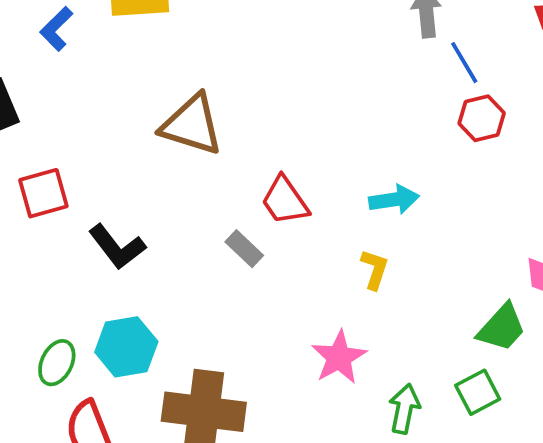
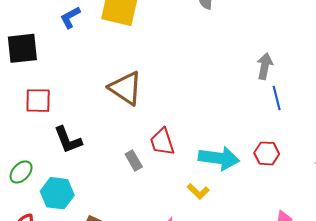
red hexagon: (482, 118) -> (267, 153), moved
cyan arrow: (394, 200) -> (219, 158), size x1.5
yellow L-shape: (375, 269) -> (198, 191), turned 100
green ellipse: (57, 363) -> (21, 172), moved

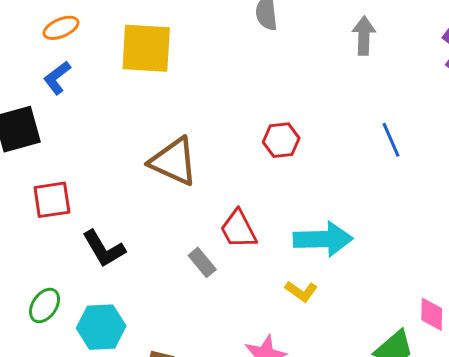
blue L-shape: (70, 17) -> (57, 78), moved
gray arrow: (265, 66) -> (364, 36), moved
red hexagon: (267, 153) -> (281, 140), moved

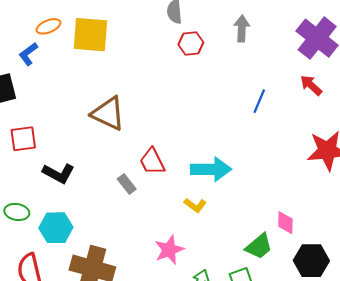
orange ellipse: (61, 28) -> (48, 26), moved
red hexagon: (281, 140) -> (191, 43), moved
blue line: (391, 140) -> (259, 101), turned 45
black L-shape: (104, 249) -> (59, 173), turned -32
green ellipse: (45, 305) -> (17, 212), turned 65

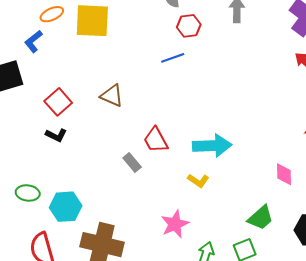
blue line: (259, 101) -> (173, 58), moved, turned 50
brown triangle: (108, 114) -> (112, 96), size x0.7
red square: (23, 139) -> (58, 102), moved, turned -32
black L-shape: (59, 173) -> (56, 135), moved, size x0.7
pink diamond: (285, 223) -> (284, 174), moved

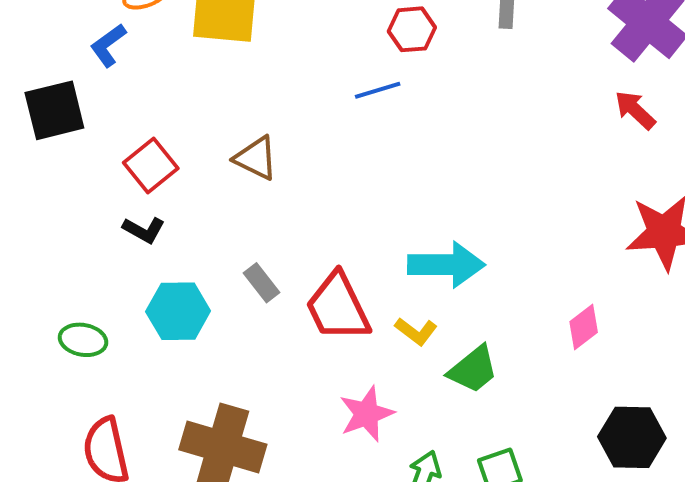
red trapezoid: (156, 140) -> (338, 307), moved, size x1.4
gray rectangle: (132, 163) -> (261, 283), moved
pink diamond: (284, 174) -> (584, 327), turned 50
cyan hexagon: (66, 207) -> (178, 311), moved
green trapezoid: (261, 218) -> (473, 369), moved

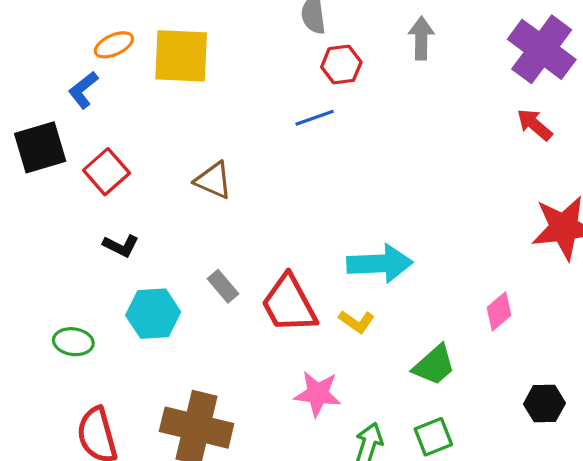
red square: (151, 165) -> (106, 172), moved
green trapezoid: (473, 369) -> (434, 365), moved
pink star: (367, 414) -> (318, 394), turned 30
black hexagon: (632, 437) -> (544, 404), size x0.7

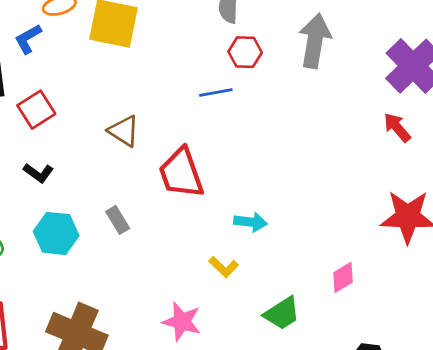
gray arrow: (421, 38) -> (315, 41), size x1.5
cyan arrow: (380, 264) -> (251, 222), size x0.6
red trapezoid: (289, 304) -> (181, 173), moved

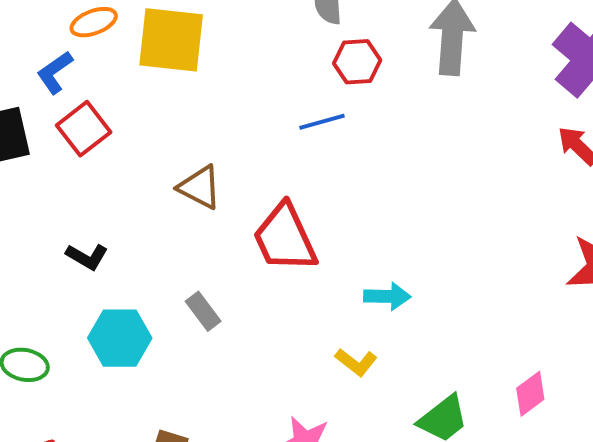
red square: (36, 110) -> (84, 129), moved
pink diamond: (343, 277) -> (530, 394), moved

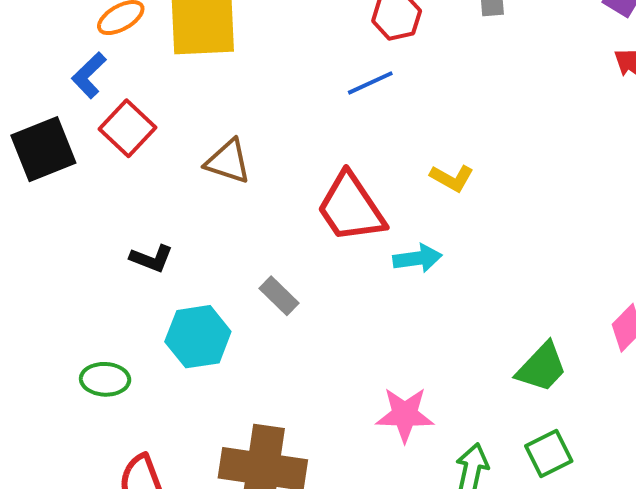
brown triangle: (200, 187) -> (228, 162), moved
cyan arrow: (387, 296) -> (417, 258), moved
yellow L-shape: (356, 362) -> (452, 178), moved

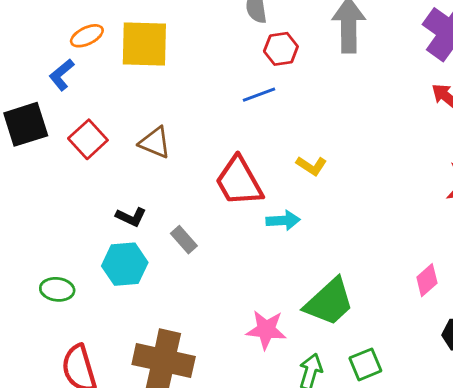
red square: (127, 128) -> (88, 139), moved
black L-shape: (151, 258) -> (131, 217), moved
green trapezoid: (542, 367) -> (329, 302), moved, size x1.4

